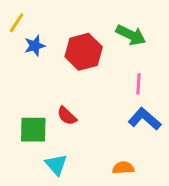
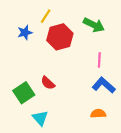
yellow line: (16, 23) -> (46, 16), moved
green square: (33, 130) -> (24, 93), turned -35
orange semicircle: (123, 168) -> (98, 114), moved

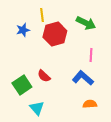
yellow line: (46, 16) -> (42, 15), turned -40
blue L-shape: (104, 85) -> (83, 78), moved

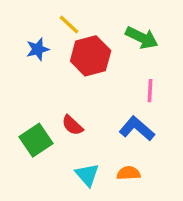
yellow line: (42, 15) -> (69, 25), turned -40
orange semicircle: (90, 104) -> (129, 173), moved
cyan triangle: (37, 108) -> (87, 175), moved

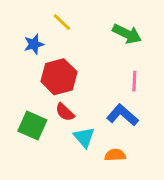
red hexagon: (91, 56) -> (59, 77), moved
green square: (36, 140) -> (32, 125), turned -32
cyan triangle: (87, 175) -> (84, 137), moved

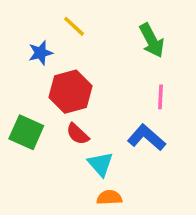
green arrow: (127, 34) -> (152, 40), turned 36
green square: (32, 125) -> (26, 132), moved
orange semicircle: (115, 155) -> (109, 198), moved

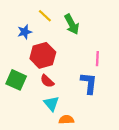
green arrow: (152, 40) -> (72, 24), moved
blue L-shape: (146, 138) -> (89, 83), turned 55
cyan triangle: (100, 164) -> (51, 104), moved

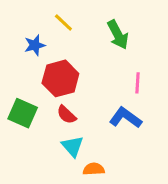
green arrow: (72, 24) -> (118, 35), moved
blue L-shape: (89, 83) -> (125, 118), turned -60

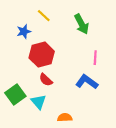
green square: (23, 113) -> (15, 94), moved, turned 30
cyan triangle: (73, 146) -> (38, 102), moved

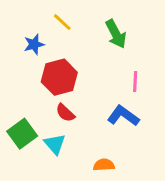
orange semicircle: (65, 118) -> (104, 165), moved

